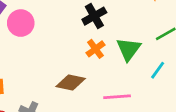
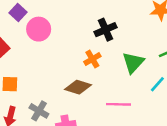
orange cross: (96, 49) -> (92, 59), moved

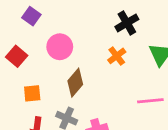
pink circle: (39, 29) -> (60, 47), moved
brown diamond: (78, 87) -> (75, 83), moved, turned -60

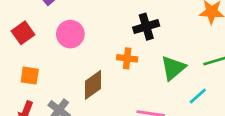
orange cross: (117, 56) -> (127, 58), turned 30
brown diamond: (75, 83) -> (93, 85), moved

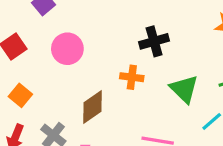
green triangle: (173, 68) -> (184, 89), turned -36
orange square: (30, 76) -> (20, 95), turned 30

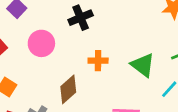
black cross: (154, 41) -> (81, 18), moved

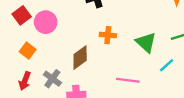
pink circle: (41, 43) -> (46, 22), moved

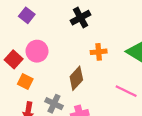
red square: (22, 15) -> (14, 59), moved
pink line: (128, 80) -> (126, 91), turned 30

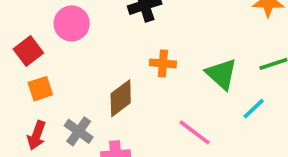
pink circle: (37, 51) -> (72, 23), moved
orange square: (25, 82) -> (40, 89), turned 35

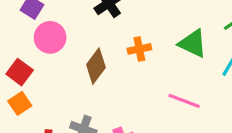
orange square: (40, 89) -> (20, 103), moved
brown diamond: (121, 98) -> (96, 66), moved

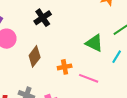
orange cross: (139, 49) -> (65, 67), moved

